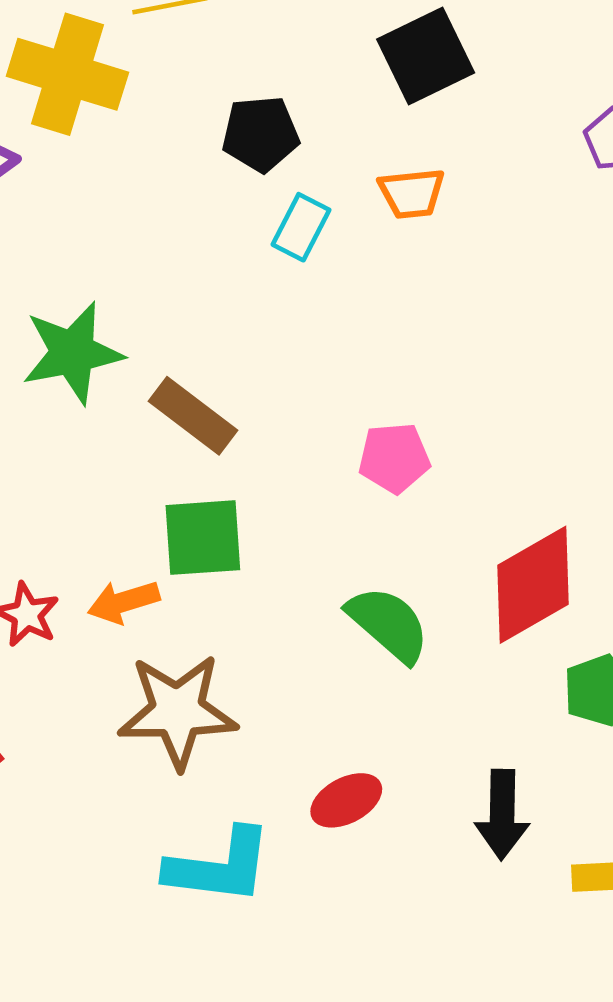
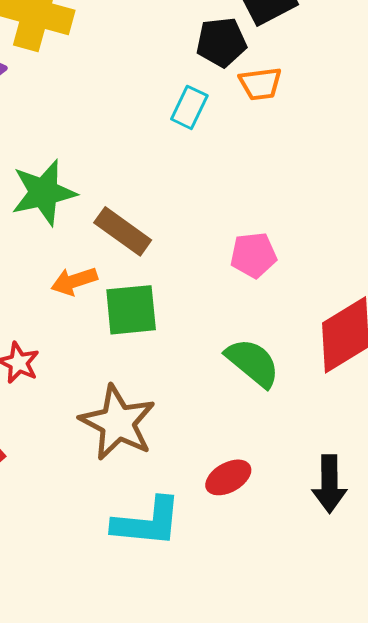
black pentagon: (261, 134) -> (221, 42), moved
orange arrow: (124, 602) -> (74, 281), moved
brown star: (178, 711) -> (118, 423), turned 30

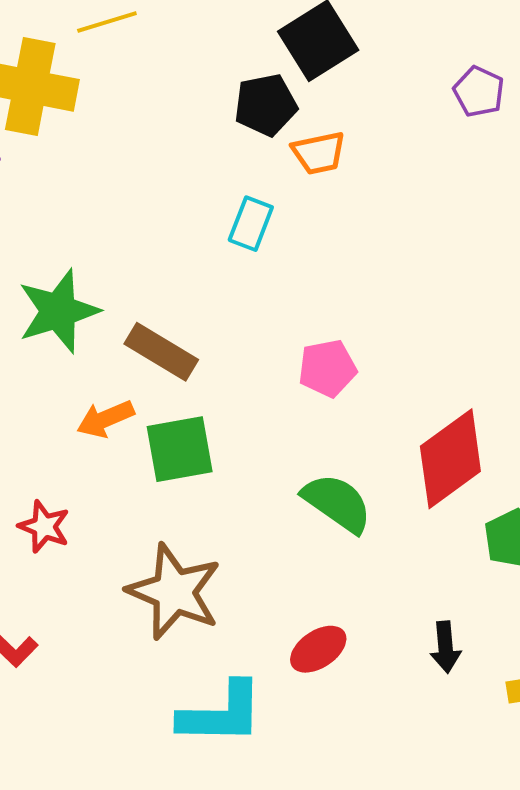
cyan rectangle: (189, 107) -> (251, 224), moved
black arrow: (329, 484) -> (445, 647), size x0.7

